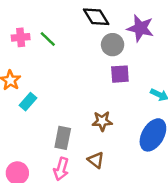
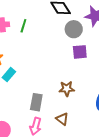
green line: (48, 39) -> (23, 26), turned 64

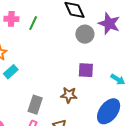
purple square: (80, 52) -> (86, 70), moved

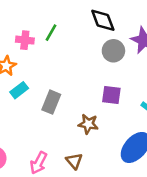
pink cross: (11, 19) -> (25, 40), moved
gray rectangle: (35, 105) -> (51, 102), moved

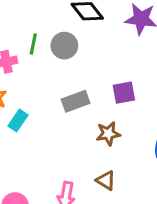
gray circle: (113, 51) -> (64, 46), moved
gray rectangle: (51, 102) -> (76, 101), moved, turned 65

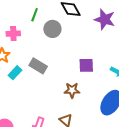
green line: (33, 44) -> (35, 15), moved
gray rectangle: (76, 101) -> (38, 66), moved, turned 42

